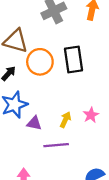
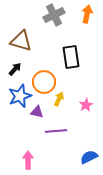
orange circle: (40, 62) -> (44, 82), moved
yellow arrow: (65, 120) -> (59, 99), moved

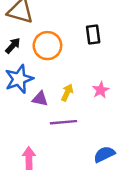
black rectangle: (71, 57) -> (93, 34), moved, size x0.7
orange circle: (44, 82) -> (47, 46), moved
yellow arrow: (59, 99) -> (67, 93), moved

